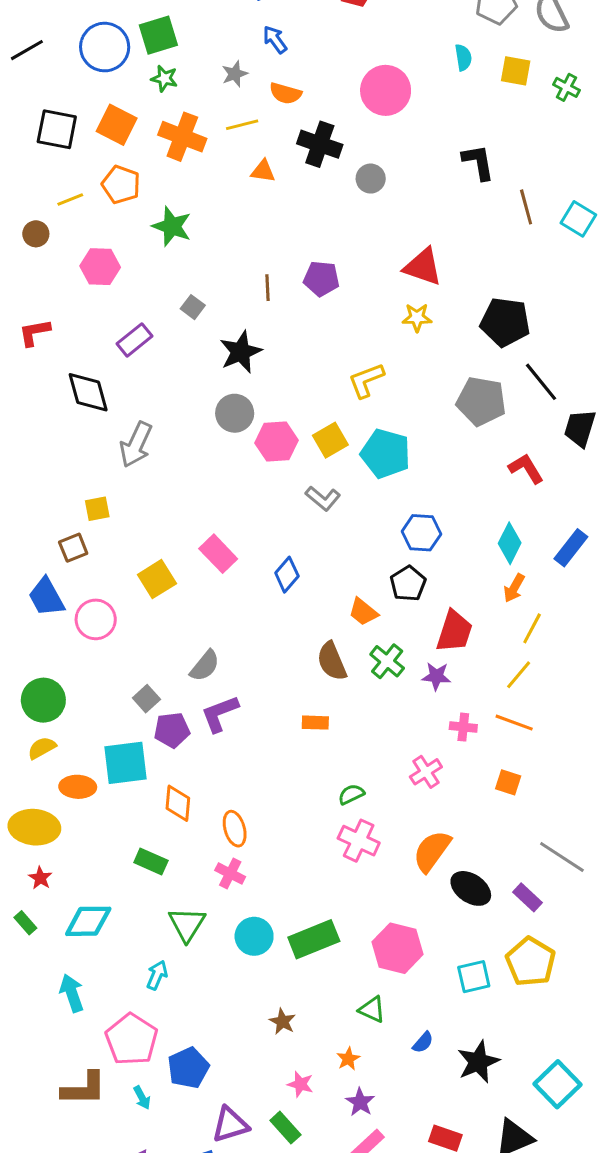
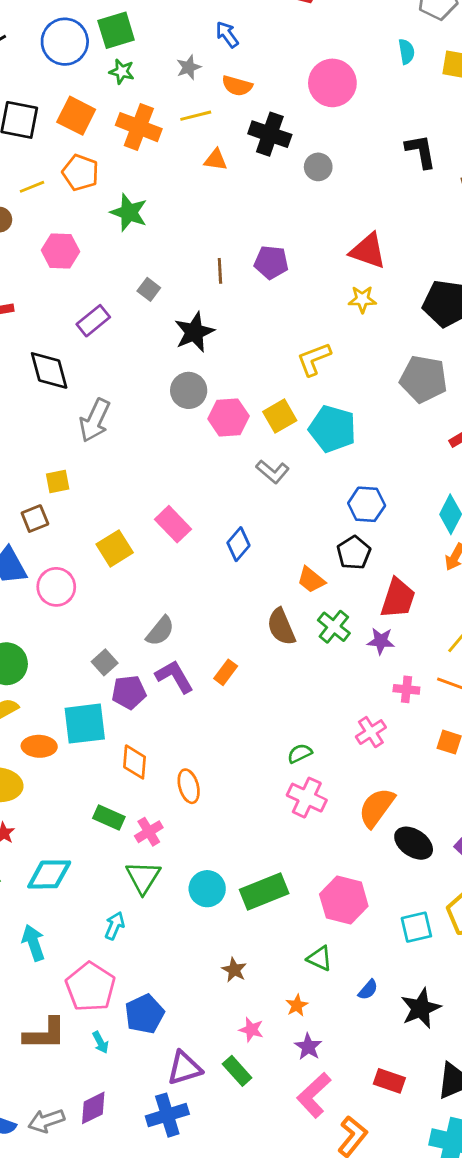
purple L-shape: (220, 714) -> (174, 677), turned 81
orange rectangle: (315, 723) -> (226, 672), moved, turned -55
pink cross: (230, 873) -> (149, 832), moved, turned 32

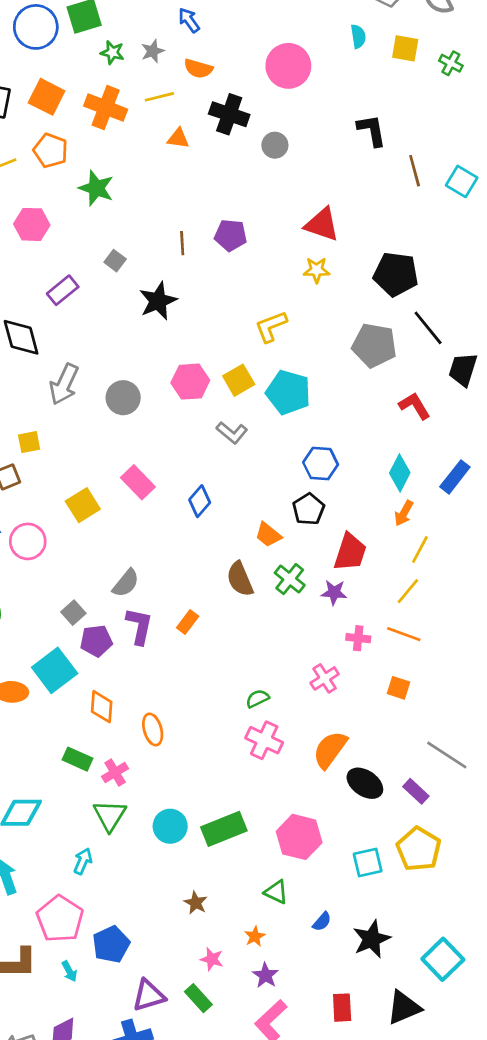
green star: (122, 72) -> (112, 52), moved
gray circle: (189, 390) -> (123, 398), moved
purple L-shape: (174, 677) -> (139, 626), turned 42
cyan square: (85, 724) -> (55, 670), turned -30
red rectangle: (389, 1081) -> (342, 1008), turned 68

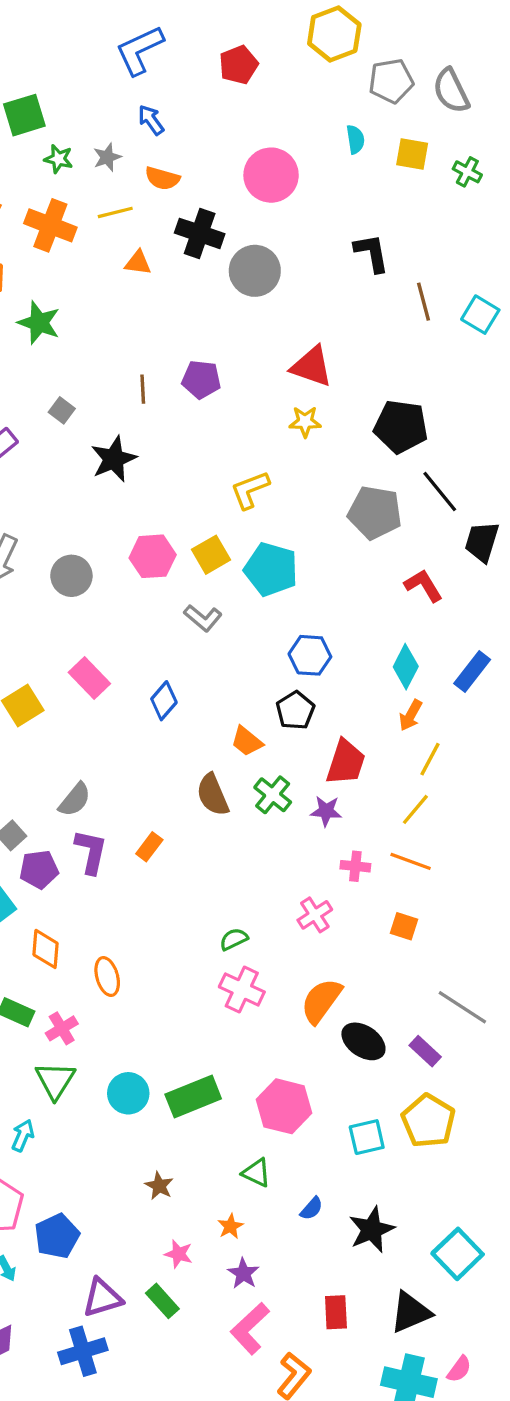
gray circle: (275, 145) -> (255, 271), size x1.6

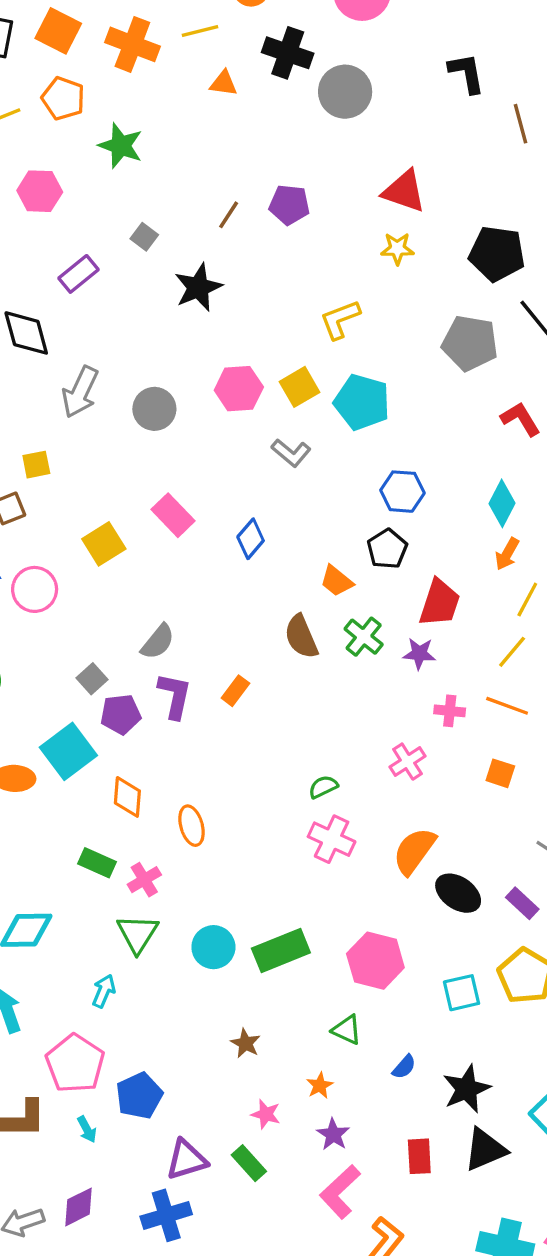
brown line: (143, 389) -> (229, 215), turned 36
red rectangle: (336, 1312) -> (419, 1156), moved
black triangle: (411, 1312) -> (485, 1150), moved

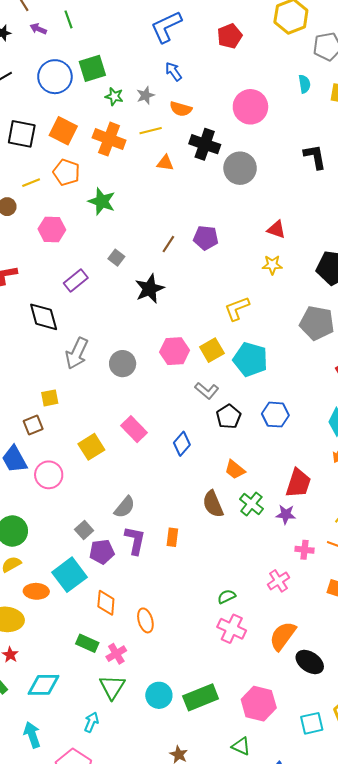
red triangle: (404, 191) -> (276, 229), size x0.7
black pentagon: (387, 549) -> (229, 417), moved
orange rectangle: (235, 691) -> (172, 537), turned -30

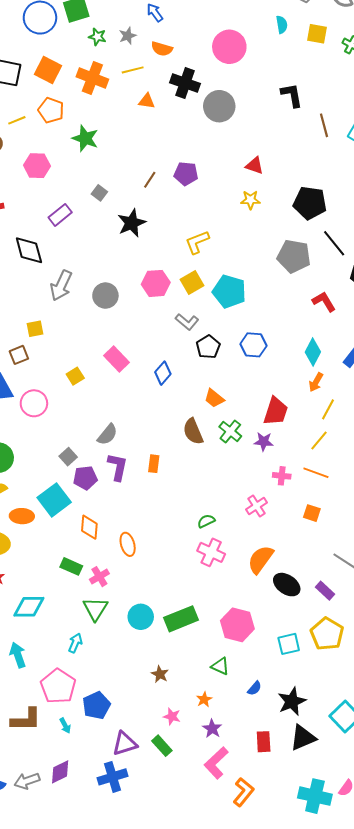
yellow L-shape: (237, 309) -> (197, 242), moved
yellow square: (91, 447) -> (75, 376), size x0.7

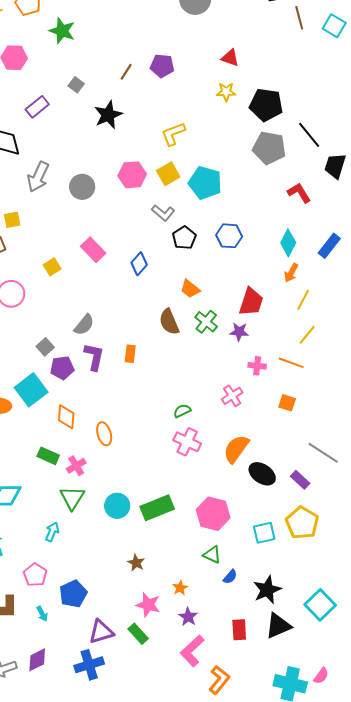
black pentagon: (310, 203) -> (266, 105), moved
yellow line: (319, 441) -> (307, 335), moved
green triangle: (220, 666) -> (212, 555), moved
pink pentagon: (58, 686) -> (35, 575), size x0.7
pink star: (172, 716) -> (148, 605), size x1.4

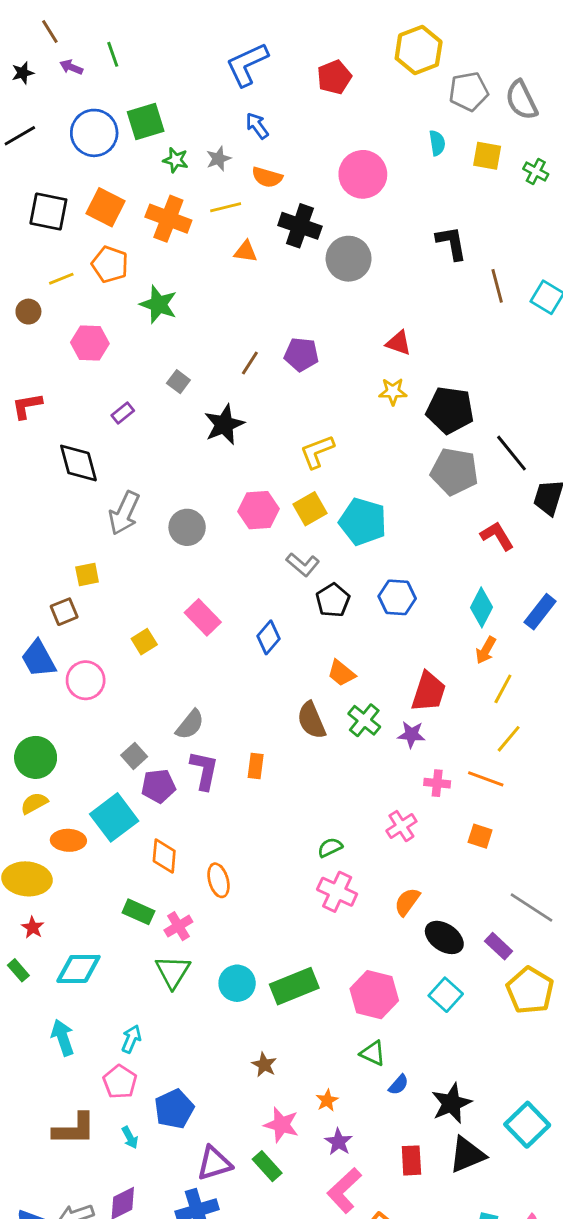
purple rectangle: (37, 107) -> (123, 413), size x0.7
orange semicircle: (236, 449) -> (407, 902), size x0.7
yellow pentagon: (302, 523) -> (530, 990), moved
cyan arrow: (52, 532) -> (131, 1039), moved
cyan square: (264, 533) -> (446, 995), moved, turned -35

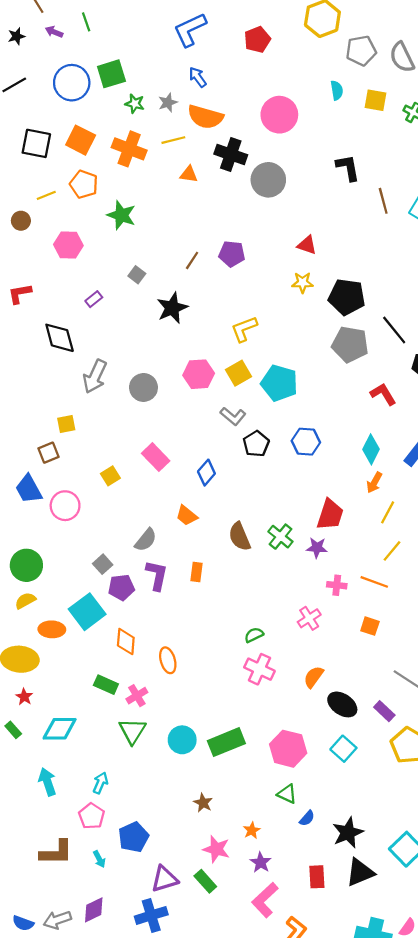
orange semicircle: (267, 177) -> (205, 117), size x1.5
orange trapezoid: (341, 673) -> (187, 516), moved

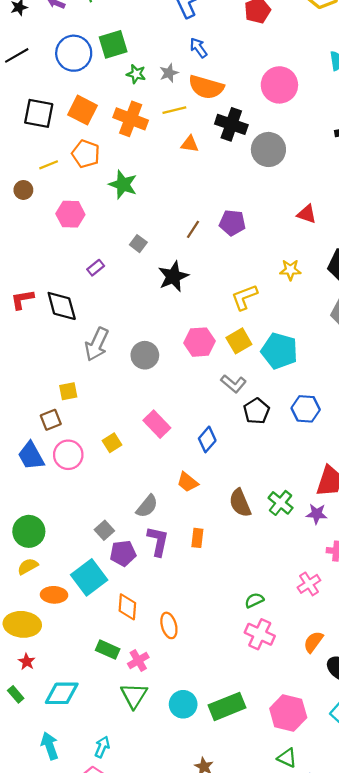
yellow star: (303, 283) -> (290, 270), moved
red L-shape: (20, 294) -> (22, 299), moved
pink circle: (65, 506) -> (68, 455), moved

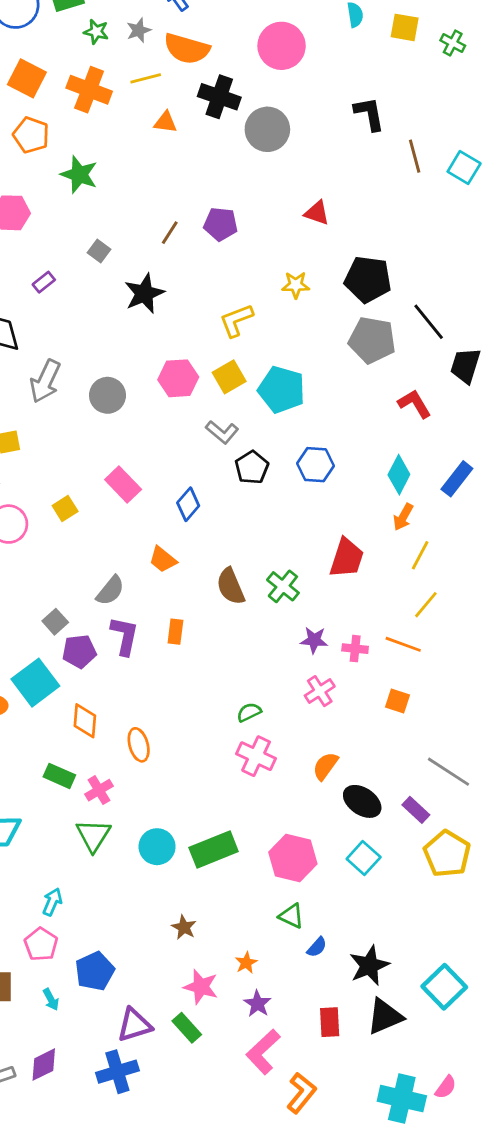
purple star: (317, 514) -> (314, 640), moved

